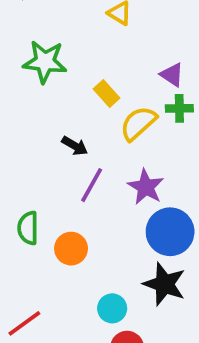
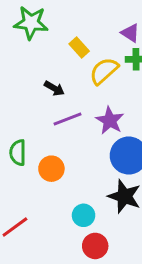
purple line: (92, 185) -> (67, 119), turned 40

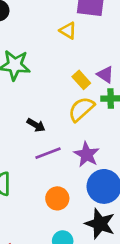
yellow rectangle: (79, 48) -> (81, 80), moved
orange circle: (51, 169) -> (57, 198), moved

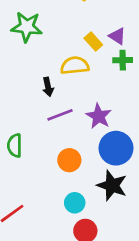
yellow semicircle: (81, 109) -> (75, 66), moved, turned 36
black arrow: (36, 125) -> (48, 87), turned 48

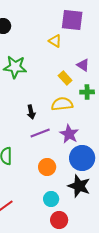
purple triangle: (117, 36) -> (83, 65), moved
yellow semicircle: (75, 66) -> (62, 104), moved

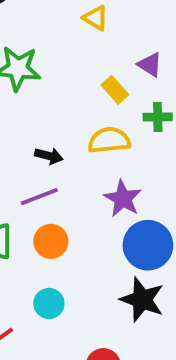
black arrow: (31, 112) -> (49, 156), turned -64
purple line: (40, 133) -> (39, 197), moved
orange circle: (47, 167) -> (51, 241), moved
cyan circle: (51, 199) -> (49, 303), moved

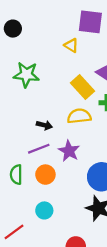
yellow rectangle: (115, 90) -> (83, 87), size x1.5
purple star: (123, 199) -> (69, 151), moved

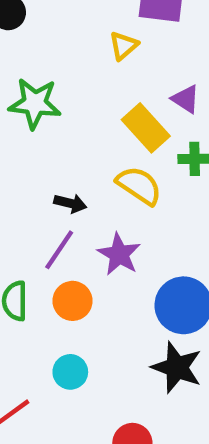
yellow triangle: (71, 45) -> (124, 46), turned 48
yellow semicircle: (79, 116) -> (139, 185), turned 40
purple line: (39, 149) -> (59, 250), turned -35

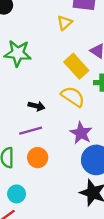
purple line: (59, 250) -> (31, 131), turned 40
purple star: (119, 254) -> (81, 133), moved
cyan circle: (70, 372) -> (17, 194), moved

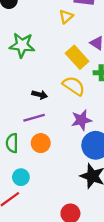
purple star: (81, 133) -> (81, 120), turned 30

